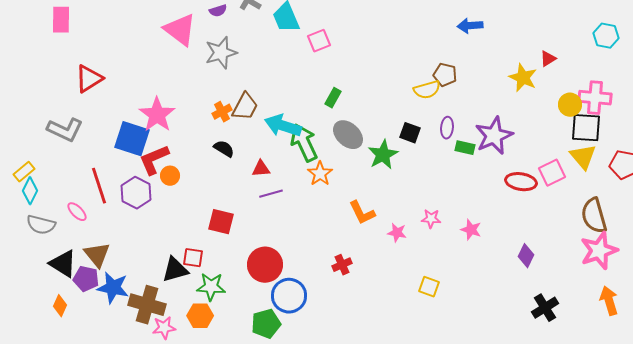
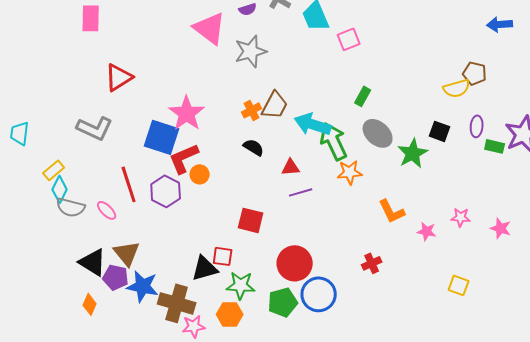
orange star: (320, 174) -> (350, 172), turned 30
gray semicircle: (41, 225) -> (71, 207), moved
green pentagon: (266, 324) -> (283, 302), moved

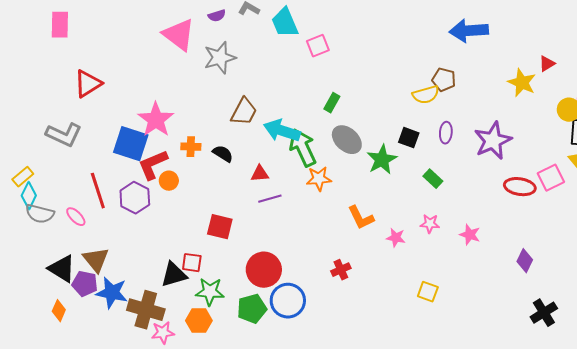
blue arrow: (500, 24) -> (469, 31), size x1.5
orange cross: (252, 110) -> (191, 147), moved, turned 30
green rectangle: (495, 146) -> (433, 179), moved, turned 30

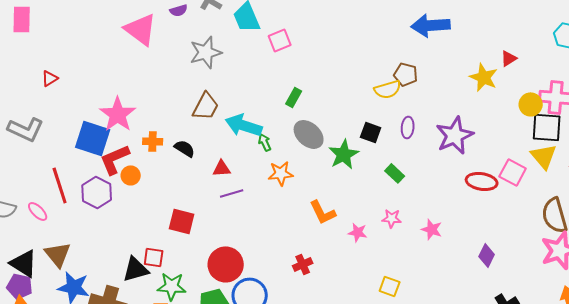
gray star: (220, 58) -> (206, 52), moved
red triangle: (88, 84) -> (50, 78), size x0.6
green arrow: (303, 148) -> (265, 142), size x0.5
pink square: (551, 178) -> (513, 172), turned -36
purple pentagon: (85, 284) -> (20, 286), moved

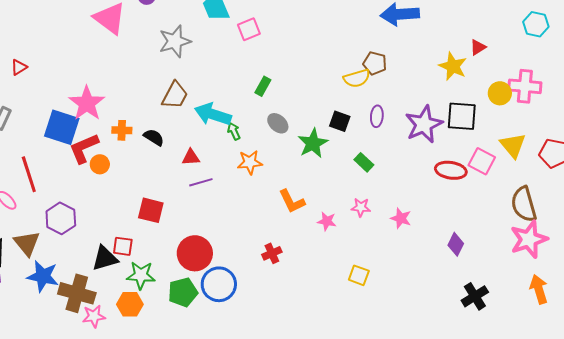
black square: (547, 127) -> (462, 116), moved
gray ellipse: (309, 134) -> (278, 123), size x0.7
purple hexagon: (97, 192) -> (61, 218), moved

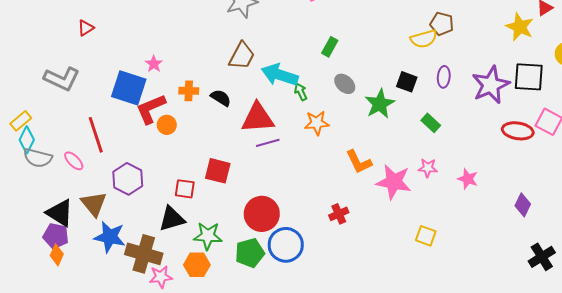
pink star: (87, 103) -> (154, 64), size x0.5
red triangle: (191, 157) -> (258, 118), size x1.8
pink star: (327, 221) -> (394, 182), size x1.8
red square: (123, 246) -> (185, 189), moved

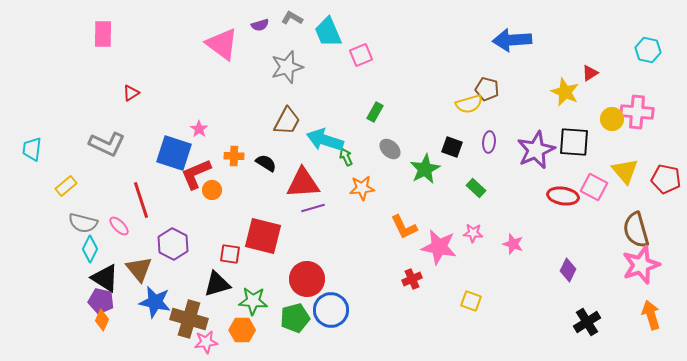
cyan diamond: (27, 140) -> (90, 249), moved
red square: (218, 171) -> (263, 236), size x1.4
red cross: (339, 214) -> (412, 279), moved

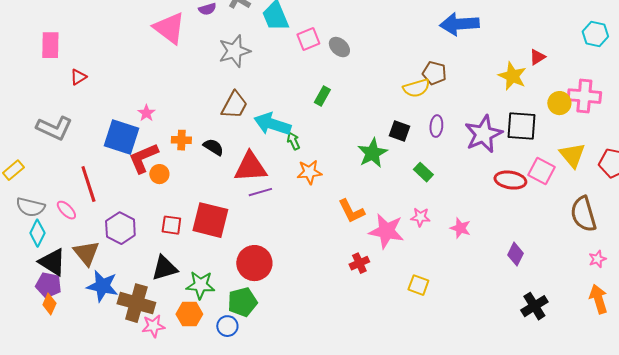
pink rectangle: (103, 34) -> (50, 45), moved
gray ellipse: (390, 149) -> (339, 47), moved
red square: (230, 254) -> (171, 225), moved
pink star: (641, 265) -> (597, 259), moved, size x0.5
blue circle: (331, 310) -> (227, 326), moved, size x0.6

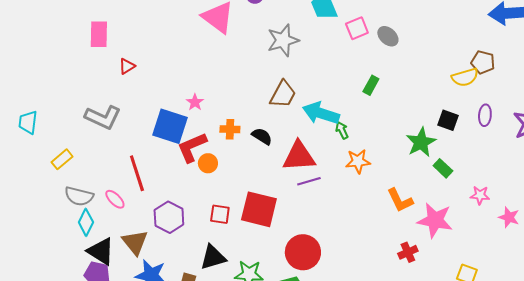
green rectangle: (423, 172) -> (443, 168), moved
pink star: (420, 217) -> (480, 195), moved

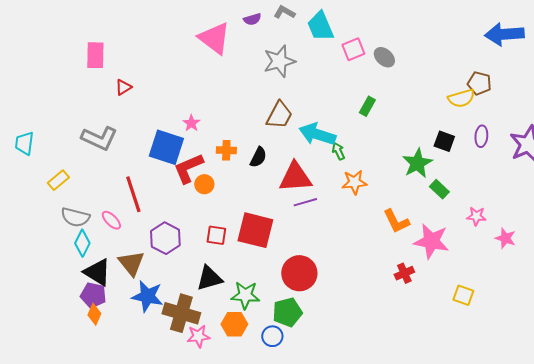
black semicircle: (262, 136) -> (258, 157), turned 85

